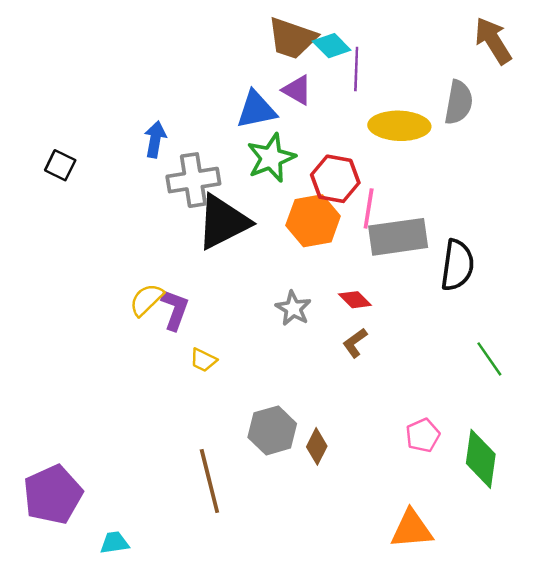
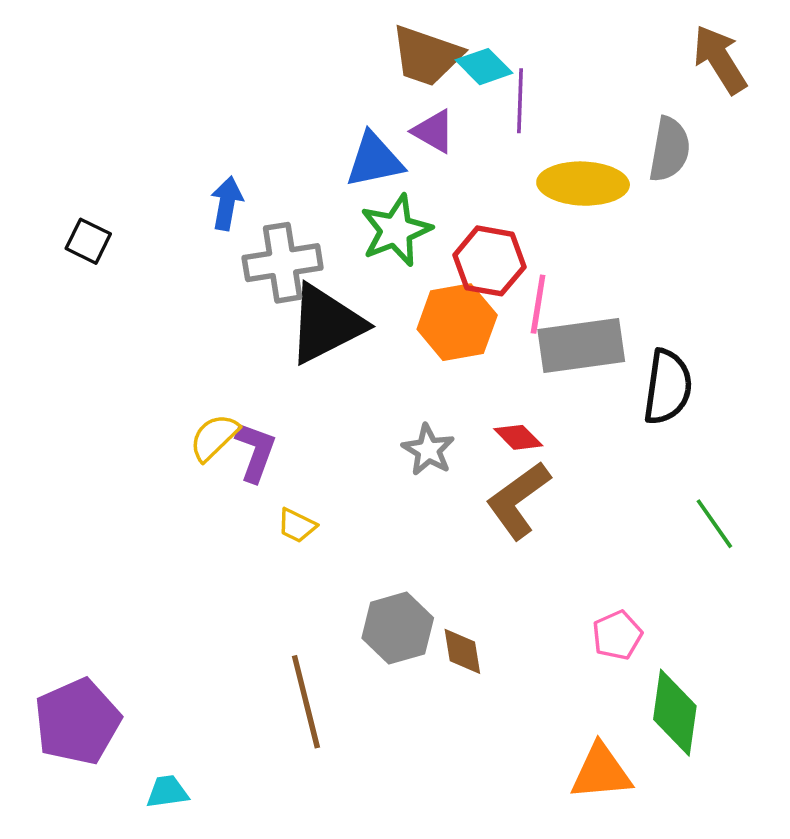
brown L-shape: (355, 343) -> (518, 500), size x1.8
brown diamond: (317, 446) -> (462, 651), turned -36
green diamond: (481, 459) -> (675, 713), moved

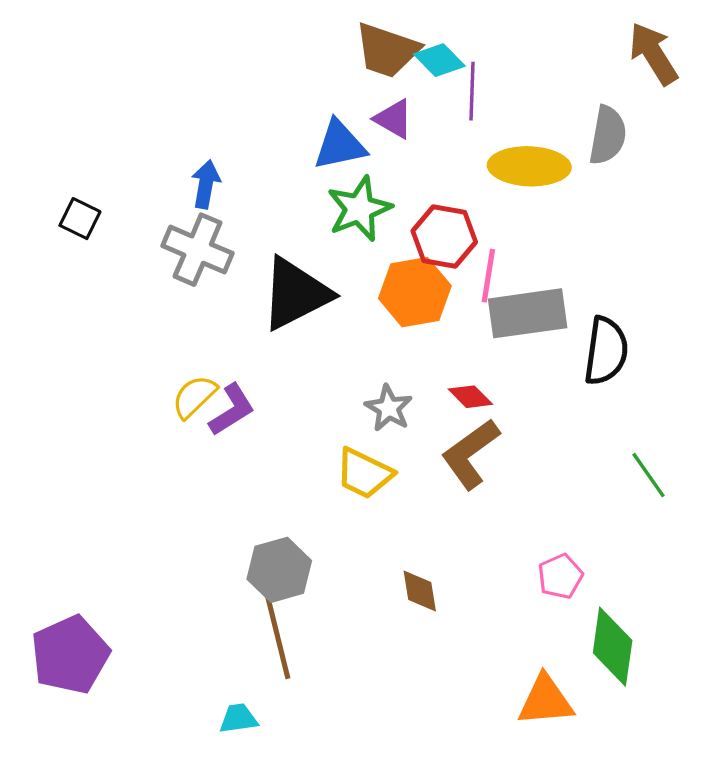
gray cross: (283, 263) -> (198, 250), moved, turned 32
purple L-shape: (256, 452) -> (232, 410), turned 38
yellow trapezoid: (297, 525) -> (364, 473), moved, size x1.6
gray hexagon: (398, 628) -> (279, 570), moved
cyan trapezoid: (167, 792) -> (238, 719), moved

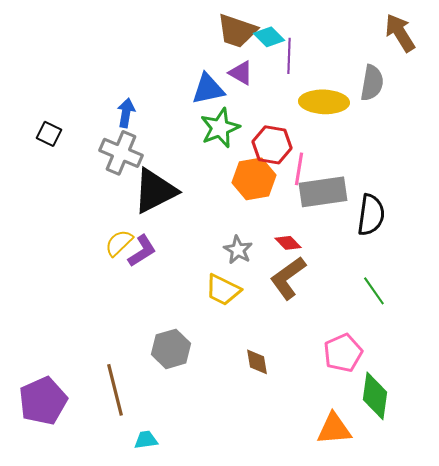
black triangle: (296, 294) -> (155, 191), moved
green line: (648, 475) -> (374, 291), moved
pink pentagon: (560, 576) -> (343, 353), size x1.4
brown line: (278, 637) -> (115, 390), moved

